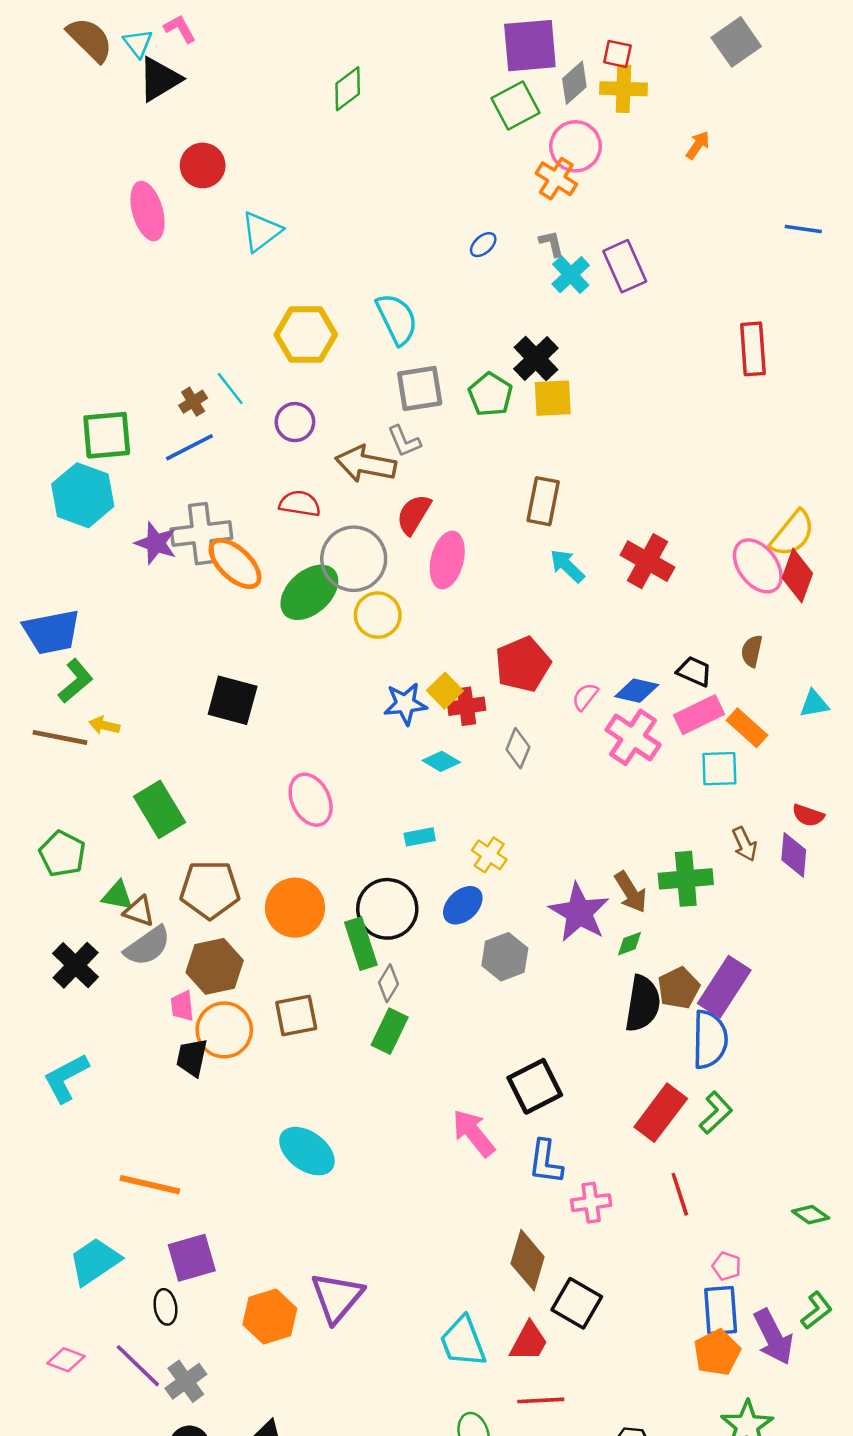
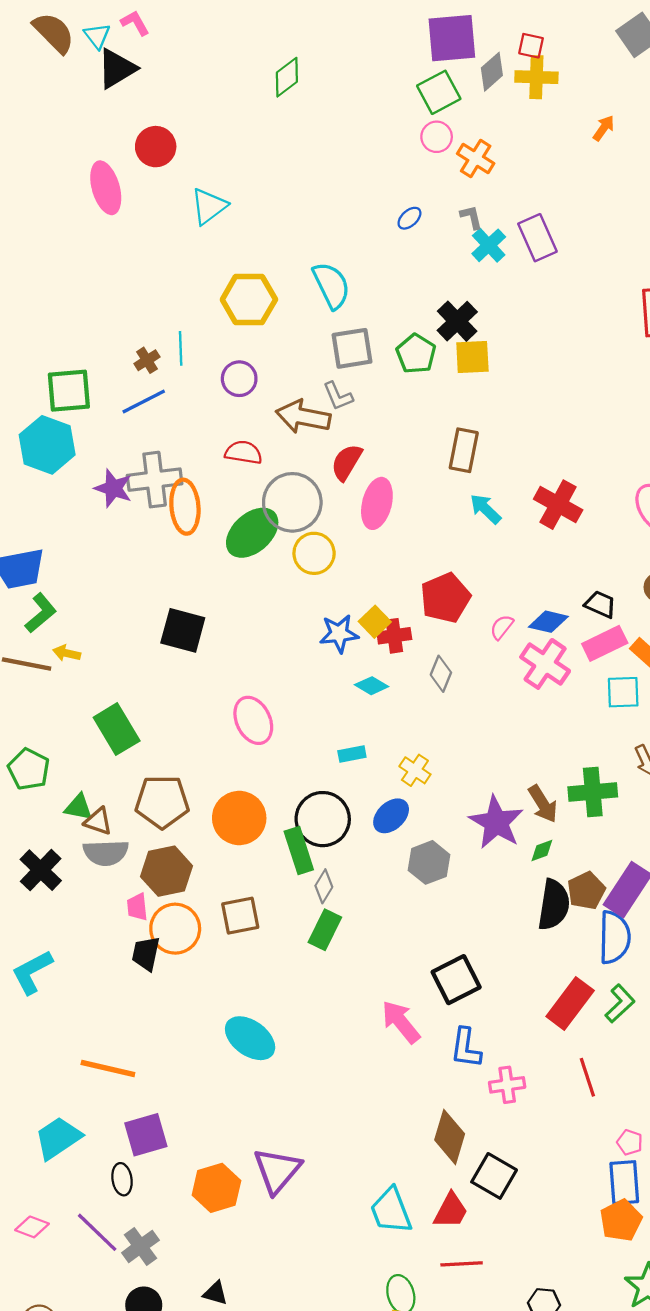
pink circle: (576, 146) -> (437, 137), moved, size x0.7
cyan line: (230, 388) -> (181, 348), turned 36
orange ellipse: (235, 564) -> (185, 507), turned 42
gray semicircle: (147, 946) -> (106, 853), turned 33

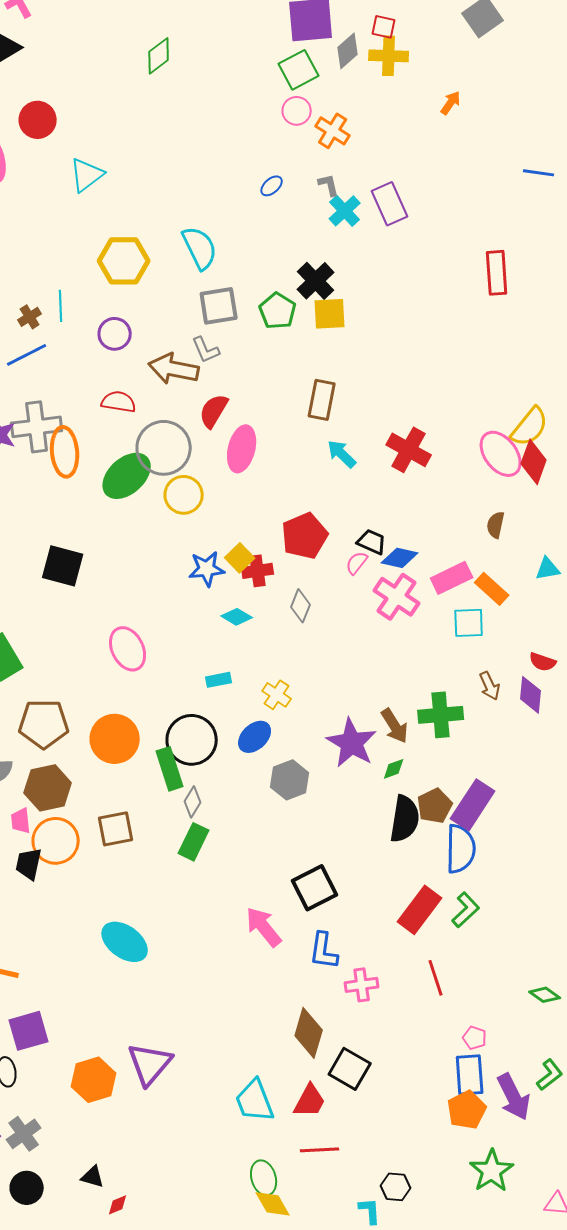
black trapezoid: (600, 604) -> (372, 542), moved

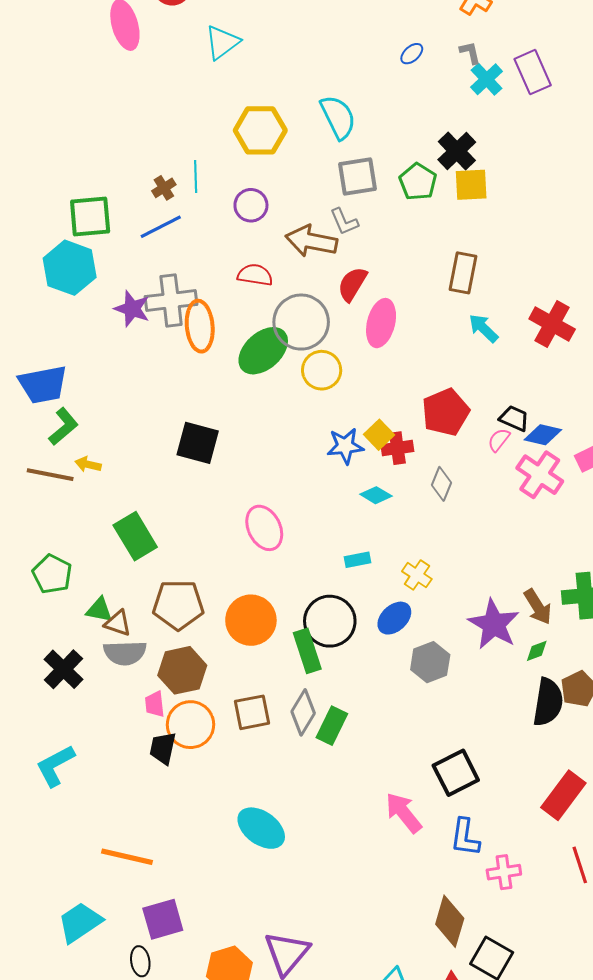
gray diamond: (193, 802) -> (303, 712), moved, size x1.4

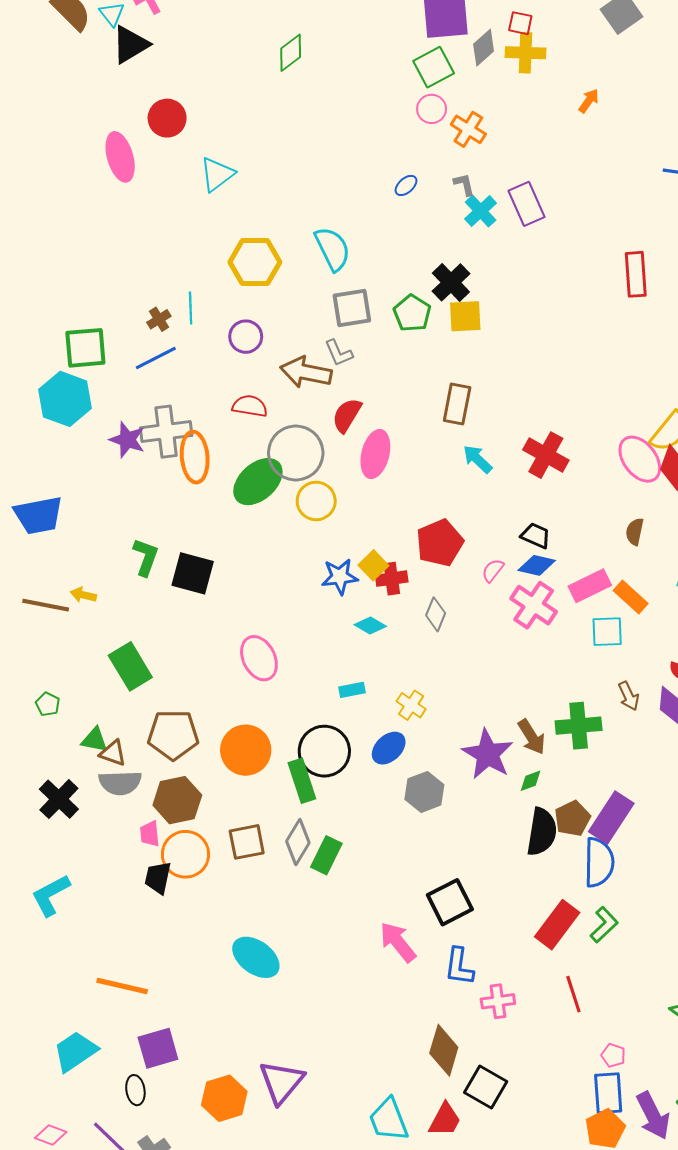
black trapezoid: (514, 418) -> (536, 536), moved
green L-shape: (63, 427) -> (146, 557), moved, turned -30
green pentagon: (52, 574) -> (48, 704), size x0.6

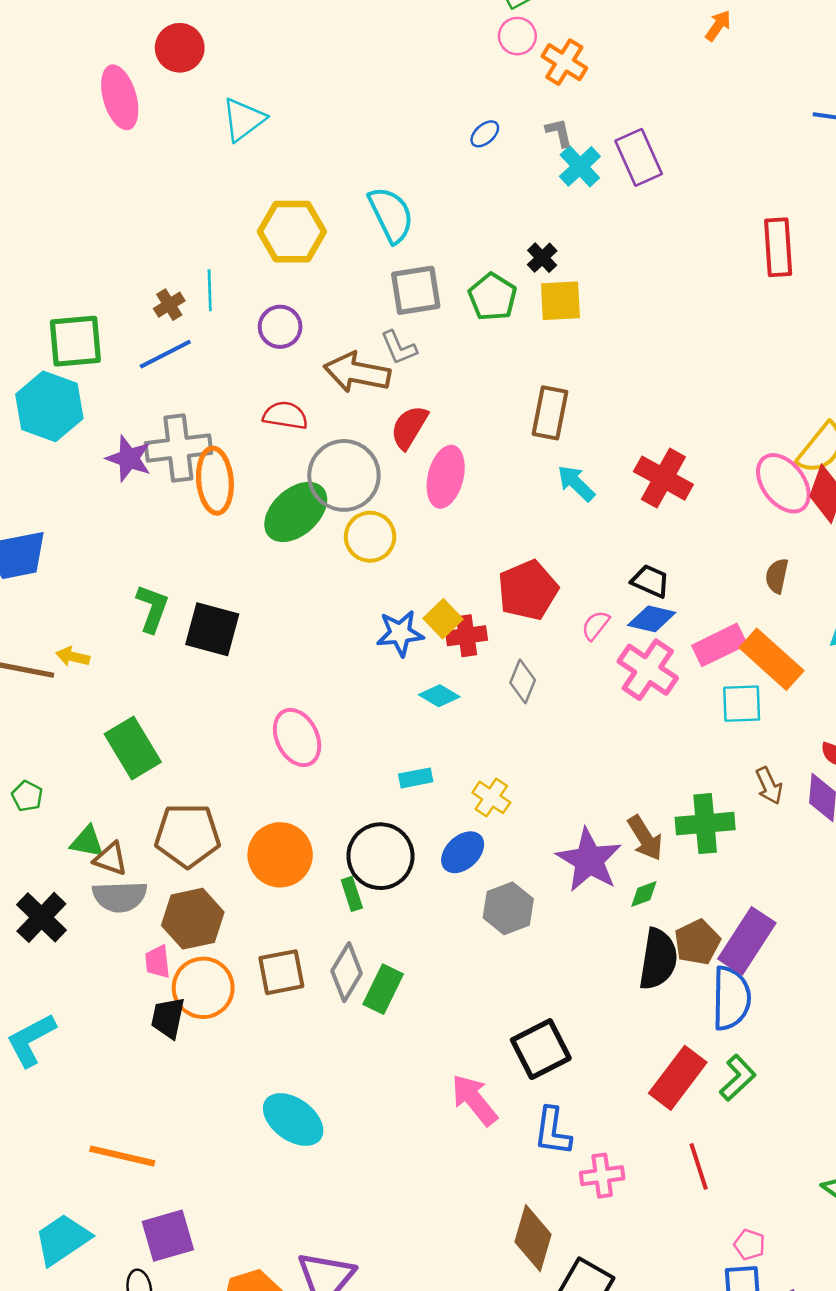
black cross: (451, 282) -> (542, 258), size x0.6
orange rectangle: (631, 597) -> (772, 659), size x1.4
green rectangle: (302, 781) -> (352, 894), size x0.6

